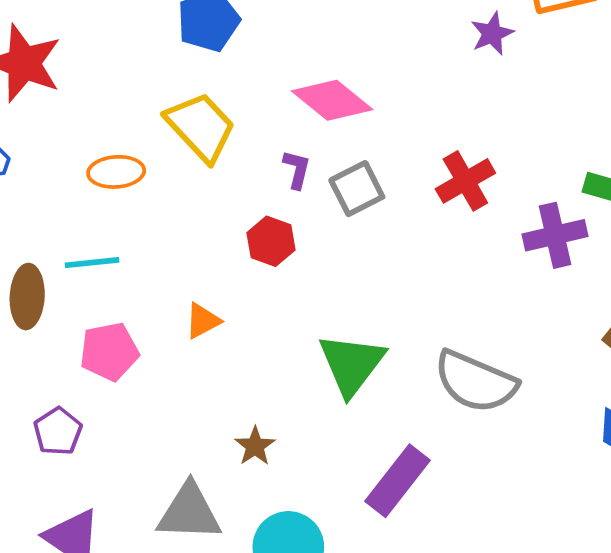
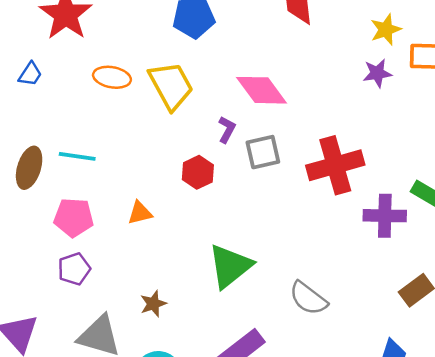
orange ellipse: (116, 172) -> (112, 77), moved
red cross: (465, 181) -> (335, 165), size x1.4
gray semicircle: (475, 382) -> (308, 298), size x0.7
purple pentagon: (58, 431) -> (74, 269), moved

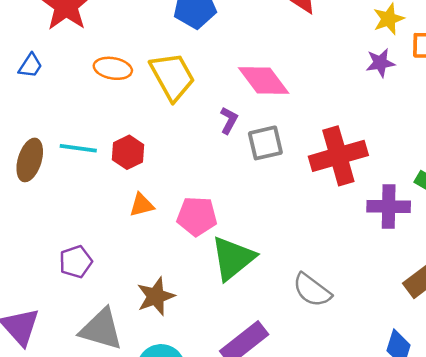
red hexagon: (198, 172) -> (128, 152), moved
pink pentagon: (74, 217) -> (197, 216), moved
brown star: (153, 304) -> (156, 296), size x1.4

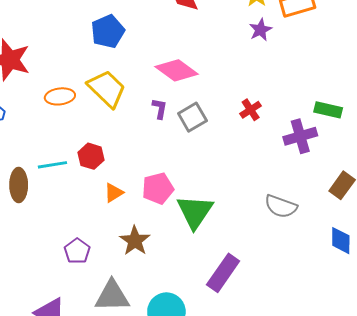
red cross: (338, 156) -> (251, 110), size x0.5
gray semicircle: (312, 290) -> (281, 206), moved
brown star: (156, 296) -> (135, 241), moved

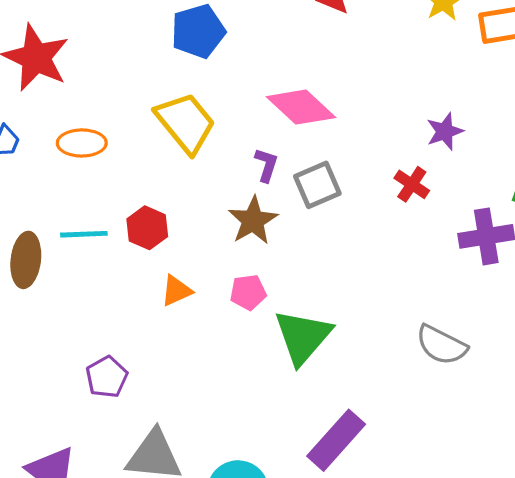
purple star: (260, 30) -> (445, 131), moved
orange ellipse: (60, 96) -> (82, 143), moved
red cross: (251, 110) -> (412, 184), turned -30
pink pentagon: (158, 188) -> (248, 292), size x0.7
brown star: (135, 241) -> (253, 221), moved

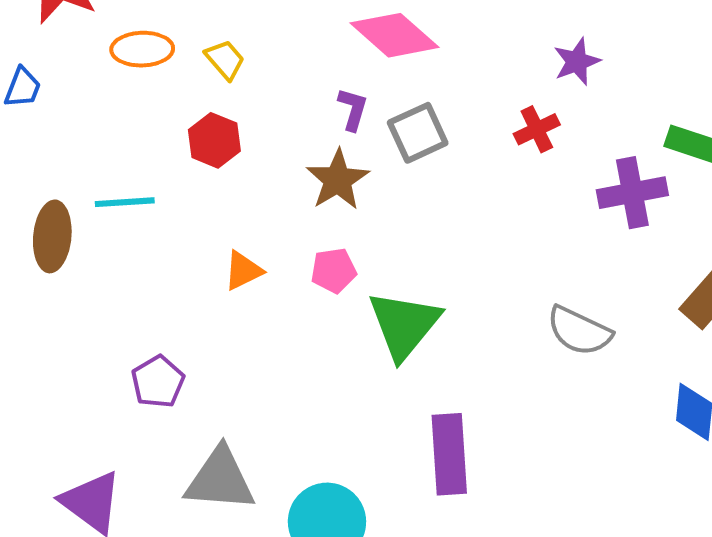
yellow trapezoid: (186, 123) -> (225, 60), moved, size x0.5
orange ellipse: (82, 143) -> (142, 49), moved
red cross: (412, 184) -> (537, 129), turned 32
red hexagon: (147, 228) -> (214, 140), moved
purple rectangle: (336, 440) -> (449, 454), turned -44

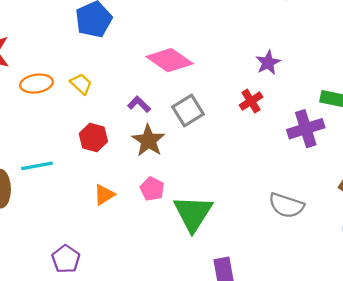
purple L-shape: (353, 109) -> (139, 104), moved, turned -55
red hexagon: (214, 140) -> (93, 137), moved
pink pentagon: (334, 270) -> (152, 189), turned -30

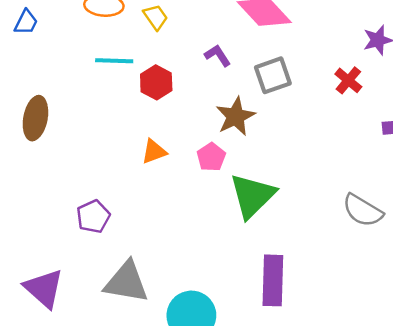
red cross: (251, 101) -> (348, 80), turned -30
brown star: (148, 141) -> (235, 116), moved
cyan line: (37, 166) -> (114, 61), moved

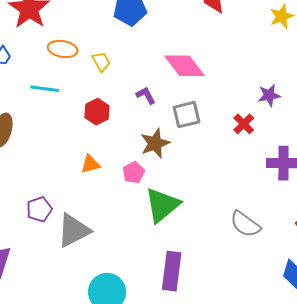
cyan line: (114, 61) -> (45, 89), moved
gray triangle: (126, 282) -> (74, 230), moved, turned -42

